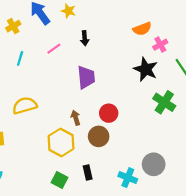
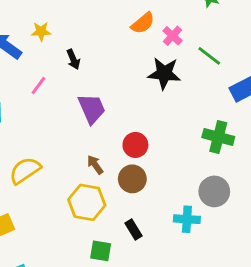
green cross: (164, 102) -> (218, 137), moved

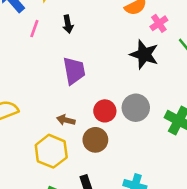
pink line: (38, 85) -> (34, 29), moved, turned -30
brown arrow: (95, 165) -> (66, 120), turned -54
gray circle: (214, 191) -> (136, 108), moved

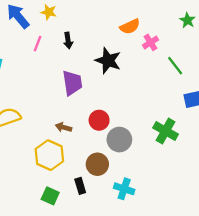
black star: (144, 54) -> (108, 61), moved
gray circle: (136, 108) -> (119, 140), moved
brown circle: (95, 140) -> (97, 164), moved

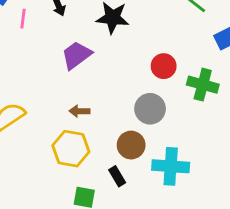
purple trapezoid: (72, 83) -> (76, 55), turned -104
red circle: (99, 120) -> (164, 66), moved
cyan cross: (124, 189) -> (171, 166), size x1.4

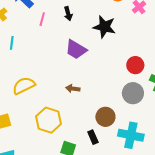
purple trapezoid: (76, 55) -> (76, 49), turned -120
gray circle: (150, 109) -> (133, 93), moved
yellow hexagon: (71, 149) -> (49, 120), moved

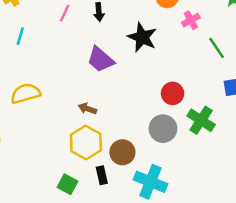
yellow hexagon: (49, 120) -> (86, 142), moved

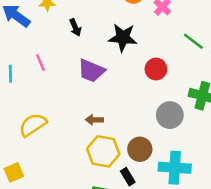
pink line: (65, 13) -> (40, 62), moved, turned -30
green line: (217, 48) -> (193, 41), moved
red circle: (173, 93) -> (156, 69), moved

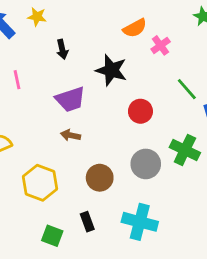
purple trapezoid: (91, 71) -> (70, 99), turned -52
brown arrow: (94, 120) -> (71, 135), moved
brown circle: (140, 149) -> (100, 178), moved
yellow hexagon: (103, 151) -> (40, 183), moved

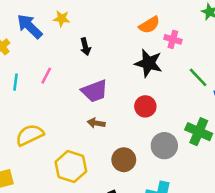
pink cross: (161, 45) -> (173, 39), turned -35
black star: (111, 70) -> (149, 63), moved
pink line: (17, 80) -> (46, 76), turned 42
red circle: (140, 111) -> (145, 106), moved

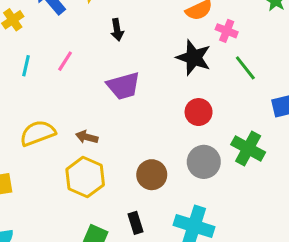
green line: (198, 77) -> (245, 68), moved
red circle: (145, 106) -> (199, 112), moved
brown arrow: (96, 123) -> (87, 137), moved

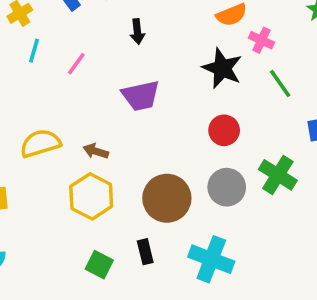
cyan line: (26, 66) -> (34, 51), moved
brown circle: (152, 175) -> (167, 198), size x1.4

